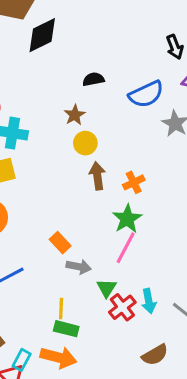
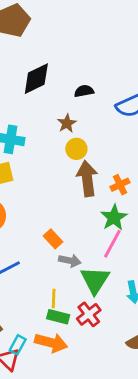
black diamond: (42, 35) -> (36, 79), moved
brown arrow: (97, 176) -> (87, 179), size x1.4
green triangle: (107, 288) -> (95, 280), size x1.6
red cross: (122, 307) -> (89, 314), moved

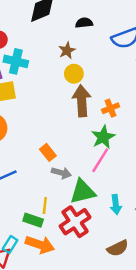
green triangle: (95, 280) -> (83, 192), turned 40
red cross: (89, 314) -> (75, 222), size x1.4
green rectangle: (58, 317) -> (33, 220), moved

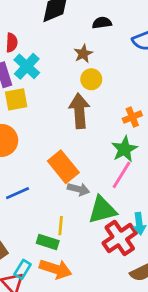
cyan cross: (16, 61) -> (27, 66), turned 30
brown arrow: (82, 101) -> (79, 111), moved
orange rectangle: (48, 152) -> (63, 167), size x1.6
red cross: (75, 222) -> (120, 238), moved

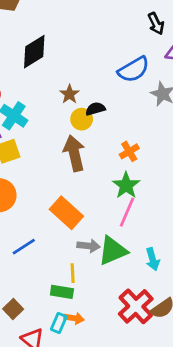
black semicircle: (102, 23) -> (95, 109), moved
gray arrow: (79, 189) -> (89, 246), moved
red cross: (120, 238) -> (136, 306), moved
cyan rectangle: (23, 269) -> (59, 323), moved
orange arrow: (56, 269) -> (74, 318), size x0.6

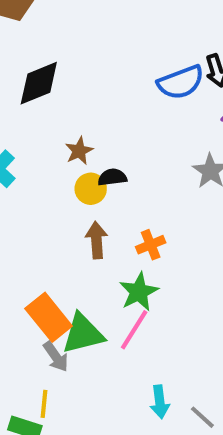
blue semicircle: (134, 69) -> (181, 82), moved
brown arrow: (74, 153) -> (97, 240), moved, size x0.7
gray arrow: (89, 246) -> (56, 357), moved, turned 40
green triangle: (113, 251) -> (83, 334), moved

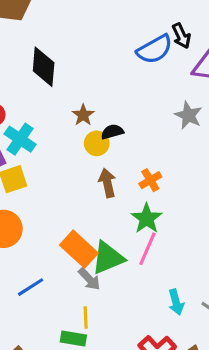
black diamond: (39, 83) -> (44, 67), turned -54

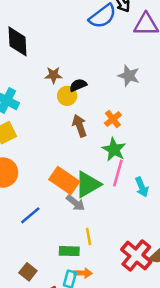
brown star: (83, 115) -> (54, 75), turned -30
gray star: (188, 115) -> (129, 76), moved
cyan arrow: (176, 302) -> (142, 187), moved
yellow line: (86, 317) -> (89, 236), moved

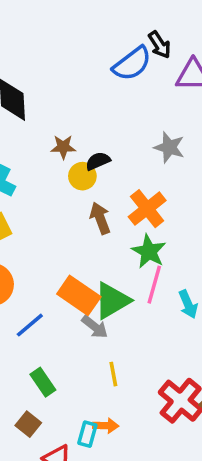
orange cross: (113, 119) -> (147, 209), size x1.5
blue line: (30, 215) -> (30, 325), moved
green rectangle: (69, 251) -> (43, 382), moved, turned 54

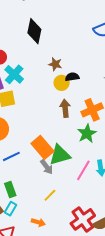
pink line: (154, 285) -> (83, 170), moved
yellow line: (113, 374) -> (50, 195), turned 40
cyan rectangle: (87, 434) -> (10, 209), moved

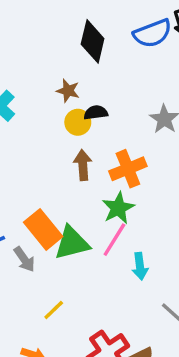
black diamond: (34, 31) -> (93, 41), moved
gray arrow: (47, 167) -> (24, 259), moved
pink line: (83, 170) -> (114, 240), moved

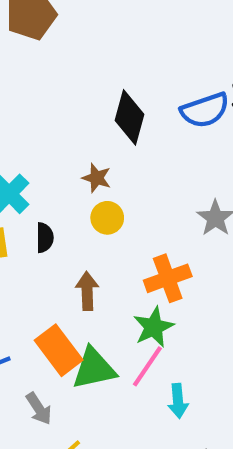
black semicircle: (96, 113) -> (45, 238), moved, turned 95
brown arrow: (83, 165) -> (87, 291), moved
gray arrow: (24, 259) -> (39, 409), moved

